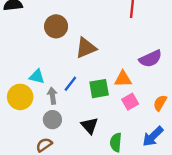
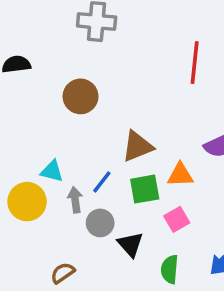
brown triangle: (86, 48) -> (138, 146), moved
pink square: (130, 102) -> (177, 219), moved
gray circle: (52, 120) -> (100, 223), moved

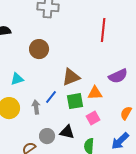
cyan triangle: (52, 171) -> (17, 79), moved, turned -32
gray circle: (100, 223) -> (47, 136), moved
black triangle: (130, 244) -> (67, 132), turned -35

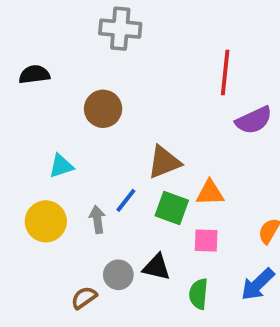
purple semicircle: (118, 76) -> (254, 120), moved
green square: (75, 101) -> (172, 208), turned 30
pink square: (93, 118) -> (206, 240), turned 32

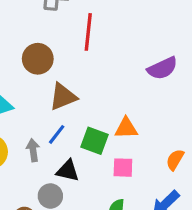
red line: (225, 73) -> (88, 32), moved
brown triangle: (164, 162) -> (63, 97), moved
black triangle: (156, 267) -> (68, 171), moved

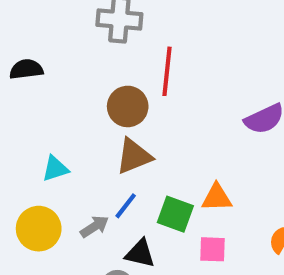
brown circle: (38, 59) -> (128, 106), moved
gray arrow: (33, 150) -> (95, 227), turned 65

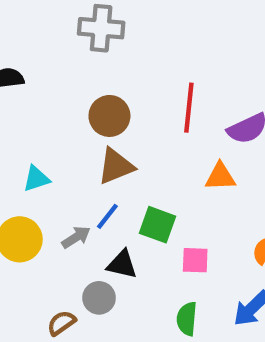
red line: (167, 71) -> (189, 108), moved
orange triangle: (217, 198) -> (220, 177), moved

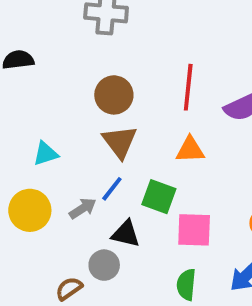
brown triangle: (116, 166) -> (120, 142), turned -45
orange triangle: (220, 177) -> (190, 150), moved
pink square: (195, 260) -> (194, 230), size x1.4

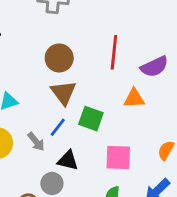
orange triangle: (190, 150) -> (134, 98), moved
green square: (159, 197) -> (91, 119), moved
gray arrow: (83, 208) -> (36, 142), turned 84

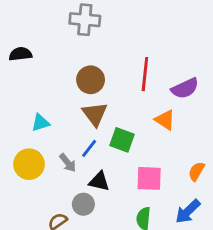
orange triangle: (134, 98) -> (165, 120), turned 35

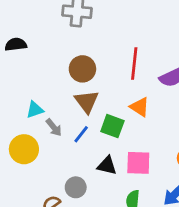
orange triangle: (165, 120) -> (140, 107), moved
gray arrow: (68, 163) -> (54, 127), moved
black triangle: (99, 181) -> (107, 166), moved

